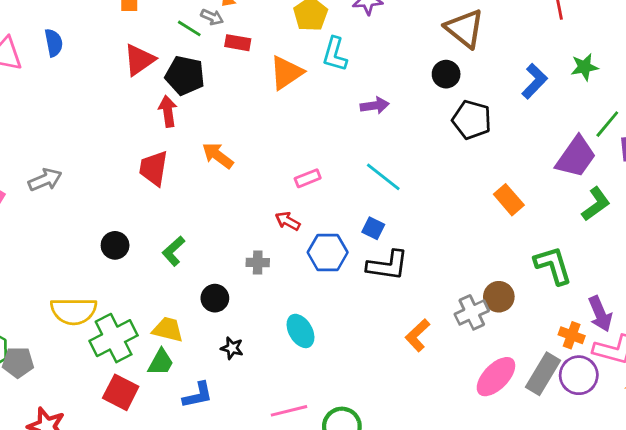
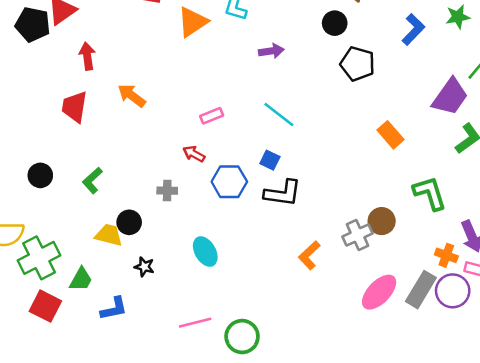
black pentagon: (185, 76) -> (33, 24), moved
yellow trapezoid: (168, 330) -> (109, 235), moved

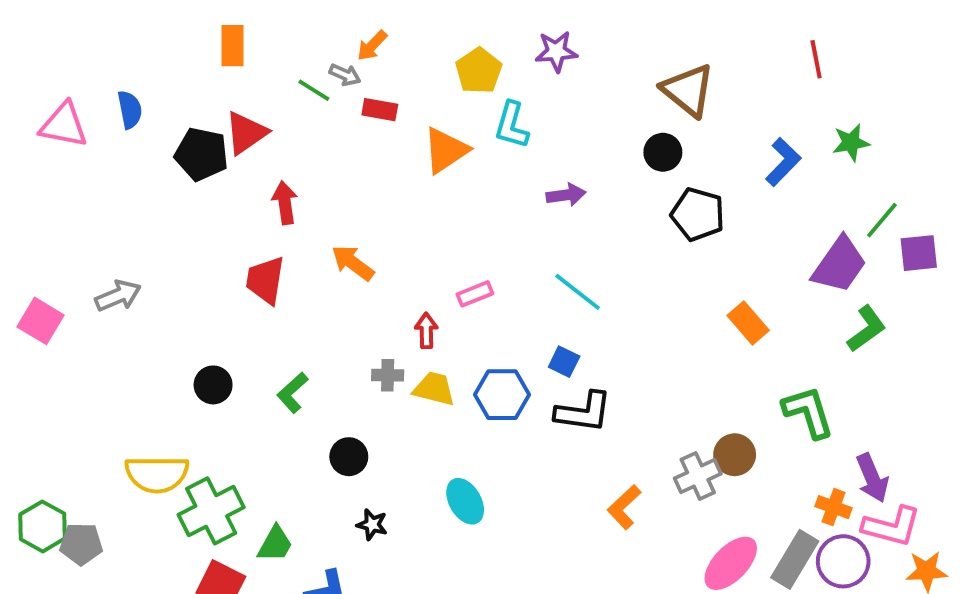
red arrow: (194, 154) -> (426, 331), moved, turned 60
gray cross: (167, 191) -> (388, 375), moved
yellow trapezoid: (109, 235) -> (434, 389), moved

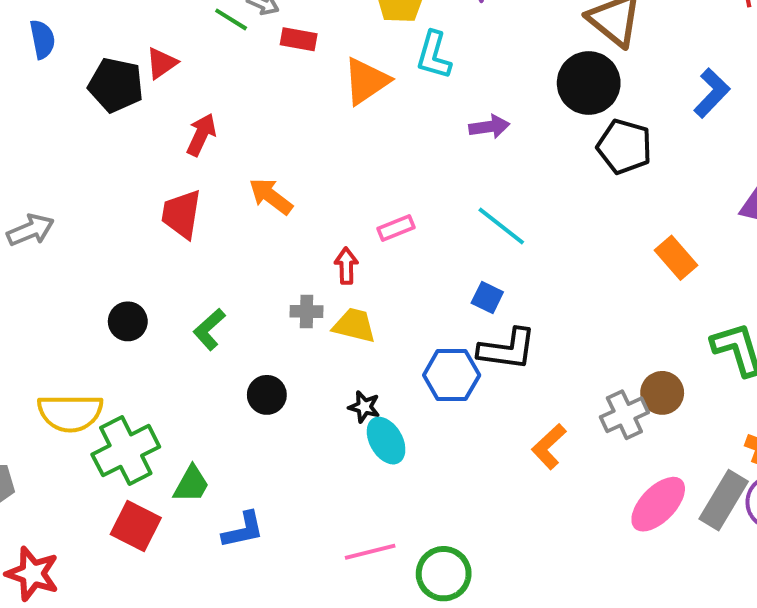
red triangle: (246, 133) -> (162, 63), size x0.7
black circle: (663, 152) -> (589, 83), size x1.6
red arrow: (285, 203) -> (201, 135), turned 33
blue hexagon: (502, 395) -> (452, 375), moved
black star: (372, 525) -> (364, 407), moved

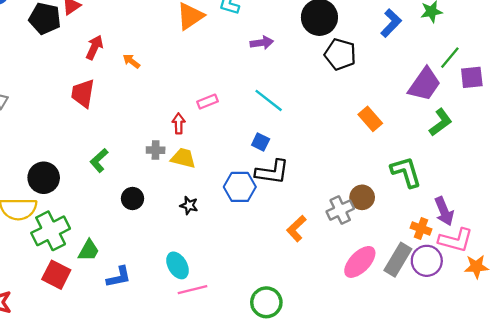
orange arrow: (271, 196) -> (131, 61), moved, size x0.7
black circle: (128, 321) -> (44, 178), moved, size x1.4
cyan ellipse: (386, 441) -> (178, 265), moved
green circle: (444, 574) -> (266, 302), moved

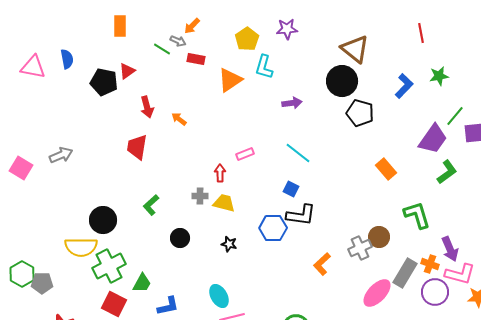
red arrow: (94, 47) -> (147, 107), turned 140
gray rectangle: (398, 260) -> (405, 273), moved

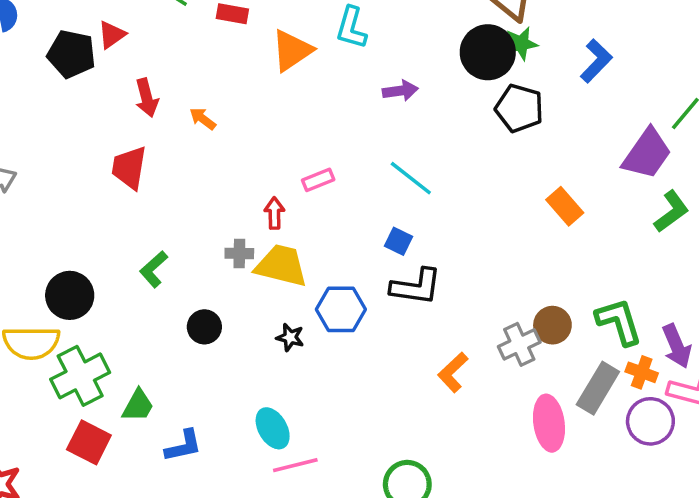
green star: (439, 76) -> (521, 44), moved
yellow trapezoid: (224, 203) -> (281, 266), size x1.4
green L-shape: (417, 215) -> (619, 322), moved
blue hexagon: (273, 228) -> (341, 309), moved
pink ellipse: (377, 293) -> (549, 423), turned -52

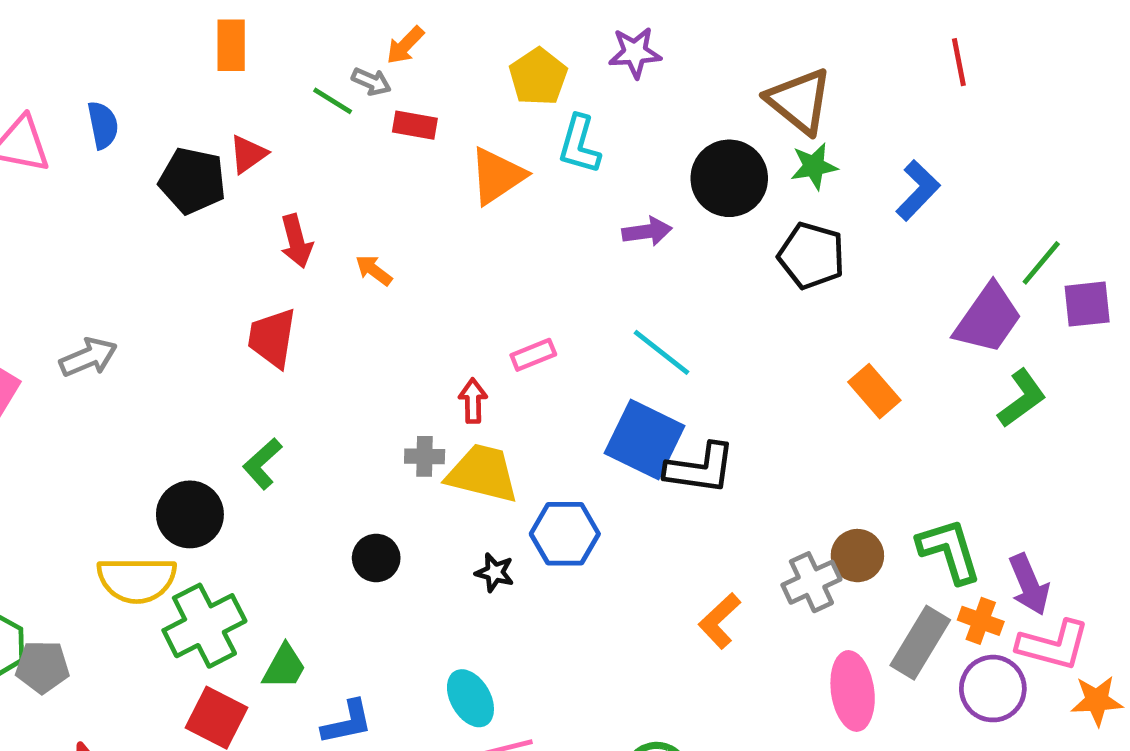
black circle: (488, 52) -> (729, 178), moved
blue square: (399, 241) -> (645, 439), size x2.0
green L-shape: (154, 269) -> (262, 464), moved
black L-shape: (416, 287) -> (700, 468), moved

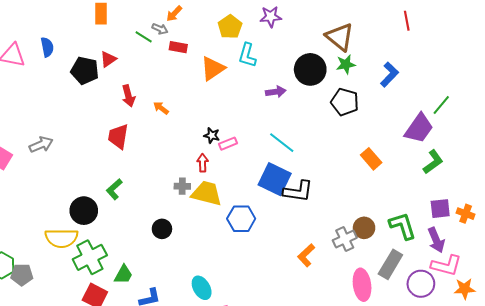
purple square: (1087, 304) -> (440, 209), moved
black star: (495, 572) -> (212, 135), moved
orange cross: (981, 621) -> (466, 214), moved

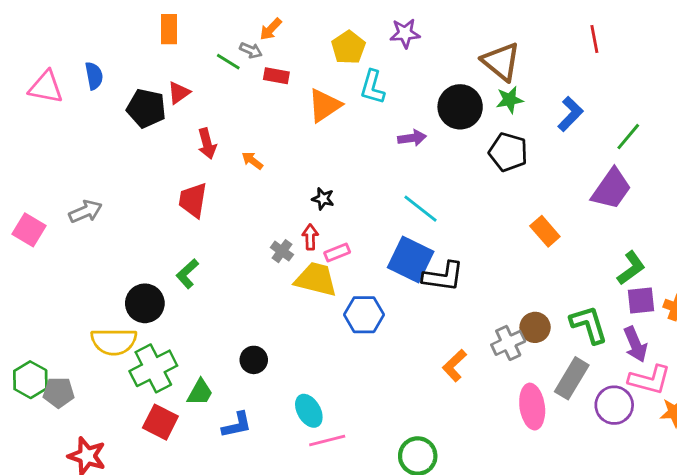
green line: (441, 105) -> (628, 137), moved
pink rectangle: (228, 144) -> (337, 252), moved
green L-shape: (433, 162) -> (631, 268), moved
gray cross: (182, 186) -> (282, 251), moved, turned 35
black circle: (162, 229) -> (254, 360), moved

